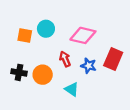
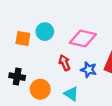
orange circle: (43, 75) -> (40, 89), moved

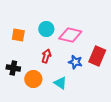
cyan circle: (45, 32) -> (46, 29), moved
red arrow: (64, 63) -> (46, 56), moved, turned 40

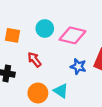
red arrow: (46, 56) -> (34, 60), moved, turned -56
orange circle: (33, 79) -> (38, 93), moved

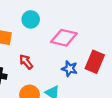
cyan circle: (45, 28) -> (31, 19), moved

